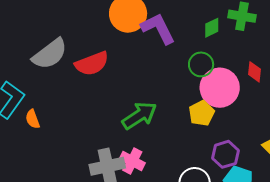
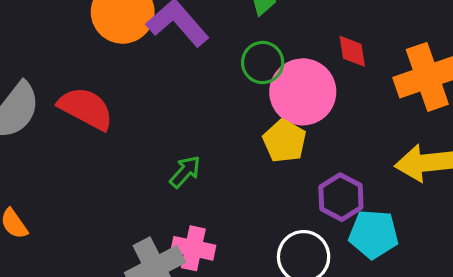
red semicircle: (92, 64) -> (86, 108), turned -116
green arrow: (139, 116) -> (185, 172), size x0.6

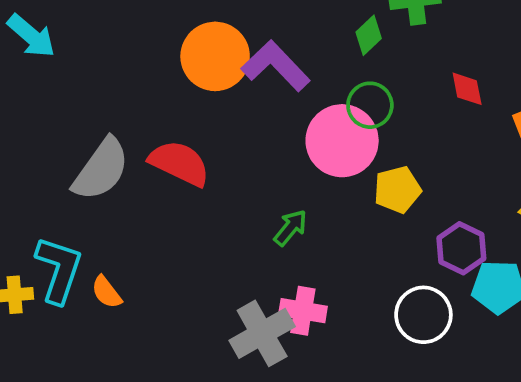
pink circle: (303, 92) -> (342, 141), moved
yellow pentagon: (284, 141) -> (397, 190), turned 30

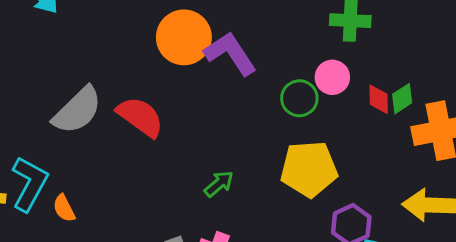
green diamond: (369, 35) -> (402, 99), moved
pink circle: (342, 141) -> (332, 77), moved, size x0.6
yellow pentagon: (397, 190) -> (309, 169), size x1.5

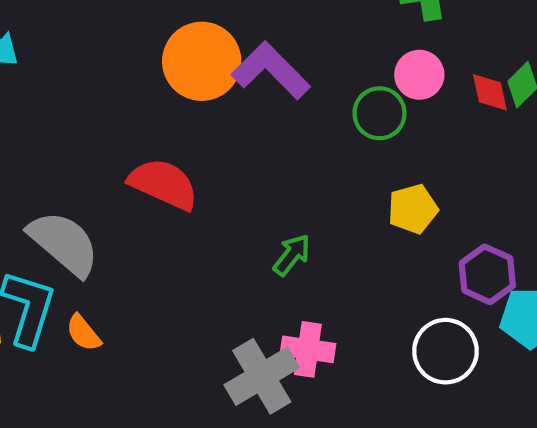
gray semicircle: (77, 110) -> (64, 243), moved, turned -84
yellow pentagon: (309, 169) -> (413, 209), size x0.6

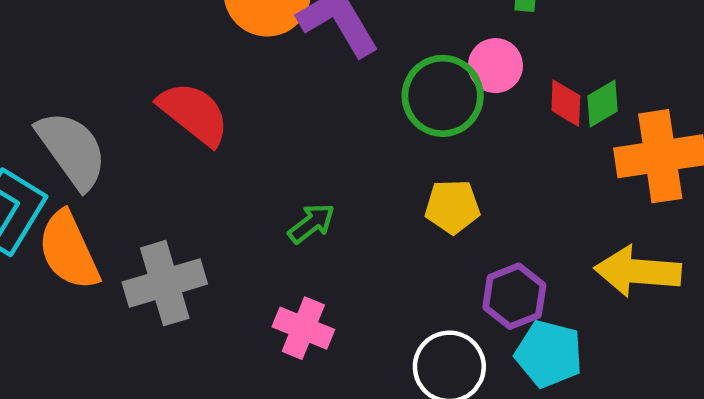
green circle: (379, 113) -> (443, 96), size x1.4
orange semicircle: (83, 333) -> (69, 250), size x1.8
gray cross: (262, 376) -> (165, 283), moved

